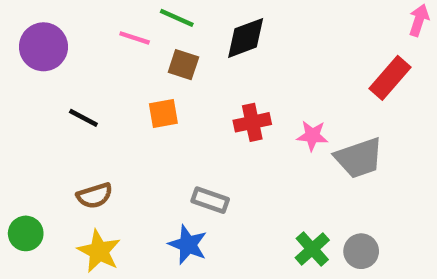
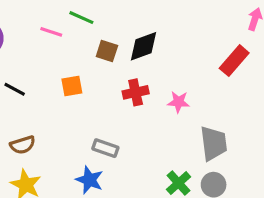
black diamond: (246, 38) -> (144, 46), moved
brown square: (183, 65) -> (107, 51), moved
gray trapezoid: (359, 158) -> (214, 143), moved, turned -78

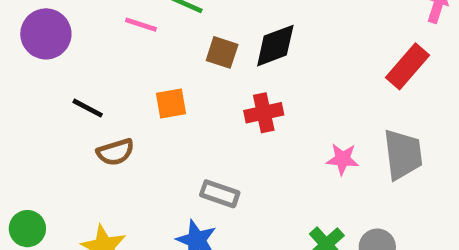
pink star: (179, 102) -> (343, 159), moved
gray trapezoid: (214, 143) -> (403, 154), moved
brown semicircle: (23, 145) -> (115, 152), moved

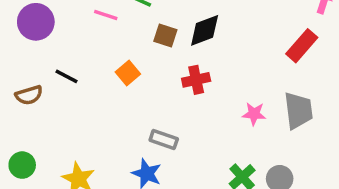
orange square: (171, 103) -> (128, 73), turned -30
brown semicircle: (115, 152) -> (29, 95), moved

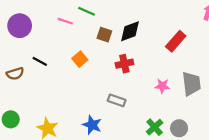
red rectangle: (302, 46) -> (176, 41), moved
gray rectangle: (164, 139) -> (117, 100), moved

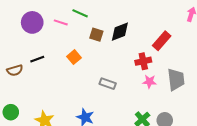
purple circle: (20, 26) -> (32, 22), moved
black line: (40, 61) -> (37, 59), turned -48
red cross: (124, 64) -> (143, 61), moved
gray rectangle: (117, 100) -> (108, 84), moved

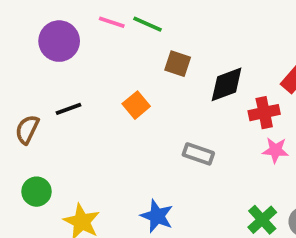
pink line: (61, 22) -> (112, 22), moved
black diamond: (120, 32) -> (227, 84), moved
brown semicircle: (15, 70) -> (27, 129), turned 133
green circle: (11, 112) -> (37, 192), moved

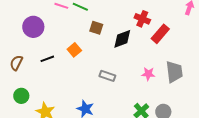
purple circle: (59, 41) -> (33, 27), moved
black line: (69, 109) -> (47, 59), moved
red cross: (264, 113) -> (142, 19), moved, turned 35

